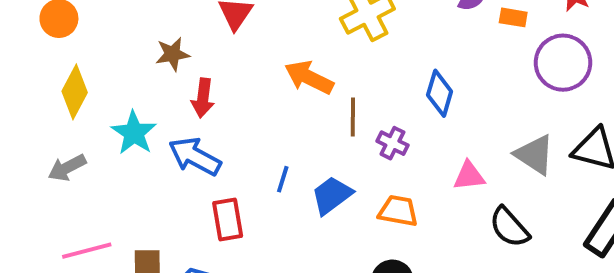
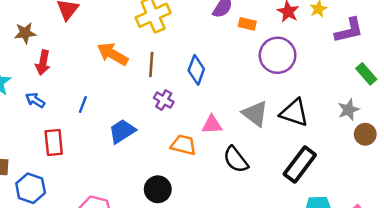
brown line: (353, 117) -> (151, 64), moved
blue arrow: (195, 156) -> (35, 100), size x0.6
blue line: (283, 179) -> (83, 105), moved
orange trapezoid: (398, 211) -> (183, 145), moved

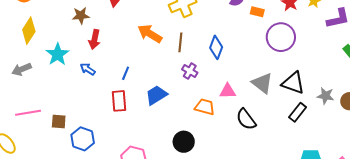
gray star: (349, 110) -> (326, 96), moved, turned 30
red rectangle: (54, 142) -> (119, 101), moved
black rectangle: (300, 164) -> (298, 112), moved, size x0.7

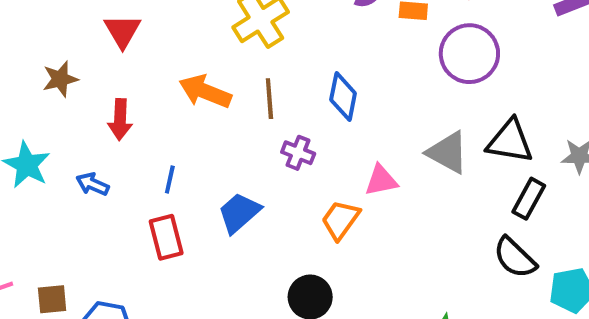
red arrow: (94, 39) -> (120, 119), moved
orange trapezoid: (205, 107) -> (340, 220), turned -60
black semicircle: (246, 119) -> (515, 258), moved

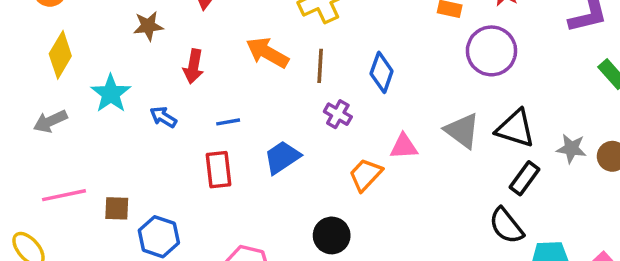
blue line: (170, 179) -> (228, 122), turned 60

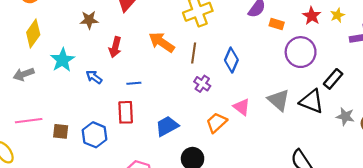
pink triangle: (404, 146) -> (242, 107), turned 36
blue trapezoid: (282, 157) -> (167, 126), moved
black rectangle: (525, 178) -> (333, 79), moved
blue hexagon: (159, 237) -> (94, 135), moved

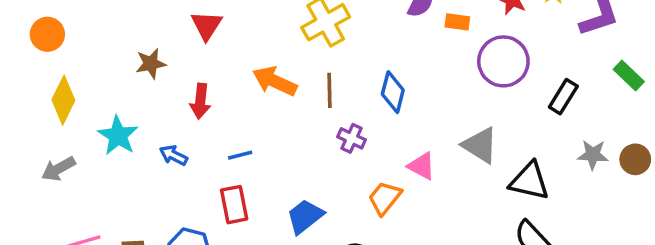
black triangle: (312, 101) -> (529, 181), moved

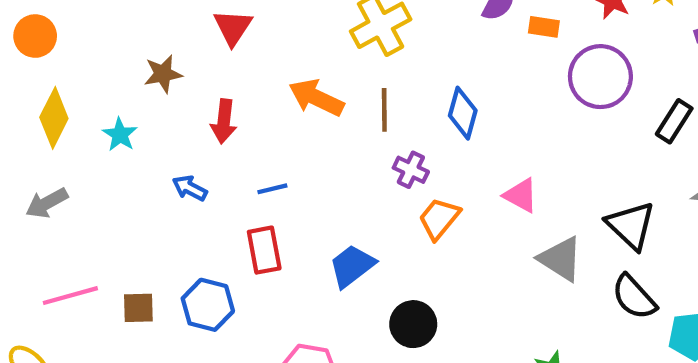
cyan star: (118, 136) -> (120, 135), moved, size x0.7
gray triangle: (480, 145) -> (561, 259), moved
pink triangle: (422, 166) -> (521, 195), moved
black triangle: (529, 181) -> (631, 225), turned 30
orange trapezoid: (385, 198) -> (439, 219), moved

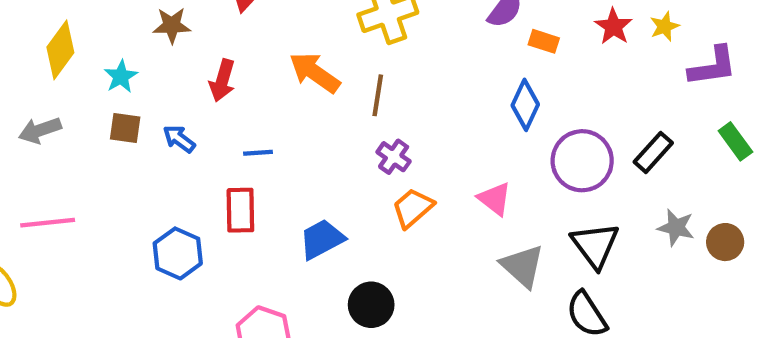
purple circle: (600, 77) -> (582, 161), moved
blue diamond: (463, 113) -> (525, 105), moved
brown square: (138, 308) -> (125, 128), moved

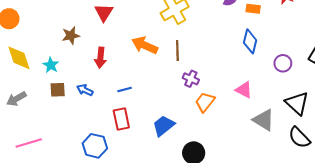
yellow diamond: (60, 50) -> (19, 58), turned -44
purple circle: (582, 161) -> (283, 63), size x0.6

